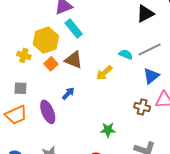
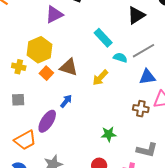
cyan rectangle: (74, 29) -> (103, 38), moved
blue triangle: (151, 76) -> (147, 77), turned 36
purple ellipse: (48, 112) -> (47, 121), turned 60
orange trapezoid: (16, 115) -> (25, 140), moved

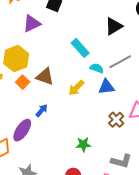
blue triangle: (147, 77) -> (106, 87), moved
brown cross: (141, 109) -> (116, 120), turned 35

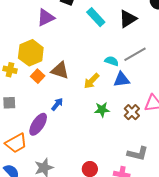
cyan rectangle: (80, 48) -> (96, 17), moved
green star: (83, 144) -> (102, 110), moved

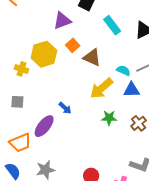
brown triangle: (60, 70) -> (92, 58), moved
orange square: (38, 76) -> (73, 45), moved
yellow arrow: (91, 81) -> (101, 88), size x1.4
blue arrow: (57, 104) -> (65, 108), turned 88

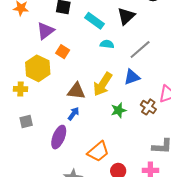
brown triangle: (92, 58) -> (76, 91), moved
cyan semicircle: (123, 70) -> (107, 44), moved
blue arrow: (65, 108) -> (74, 114), turned -80
orange trapezoid: (20, 143) -> (98, 152), moved

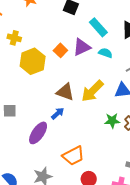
purple triangle: (45, 31) -> (82, 47), moved
yellow cross: (20, 89) -> (14, 38), moved
green star: (119, 110) -> (112, 121), moved

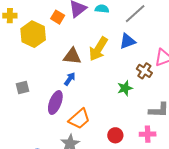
green star: (112, 121) -> (125, 88), moved
orange trapezoid: (73, 156) -> (79, 119), moved

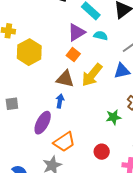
orange square: (58, 17) -> (73, 55), moved
blue arrow: (70, 79) -> (60, 101), turned -32
red circle: (115, 135) -> (102, 152), moved

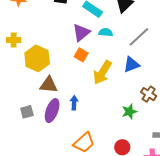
brown triangle: (65, 79) -> (49, 85), moved
purple ellipse: (43, 123) -> (52, 111), moved

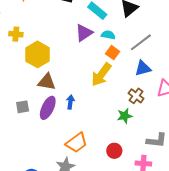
orange square: (81, 55) -> (113, 53), moved
blue triangle: (131, 65) -> (143, 68), moved
brown cross: (149, 94) -> (136, 96), moved

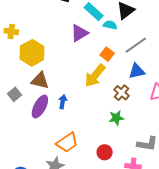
cyan semicircle: (108, 35) -> (110, 25), moved
brown cross: (136, 96) -> (121, 93), moved
gray square: (23, 107) -> (14, 94), moved, turned -32

